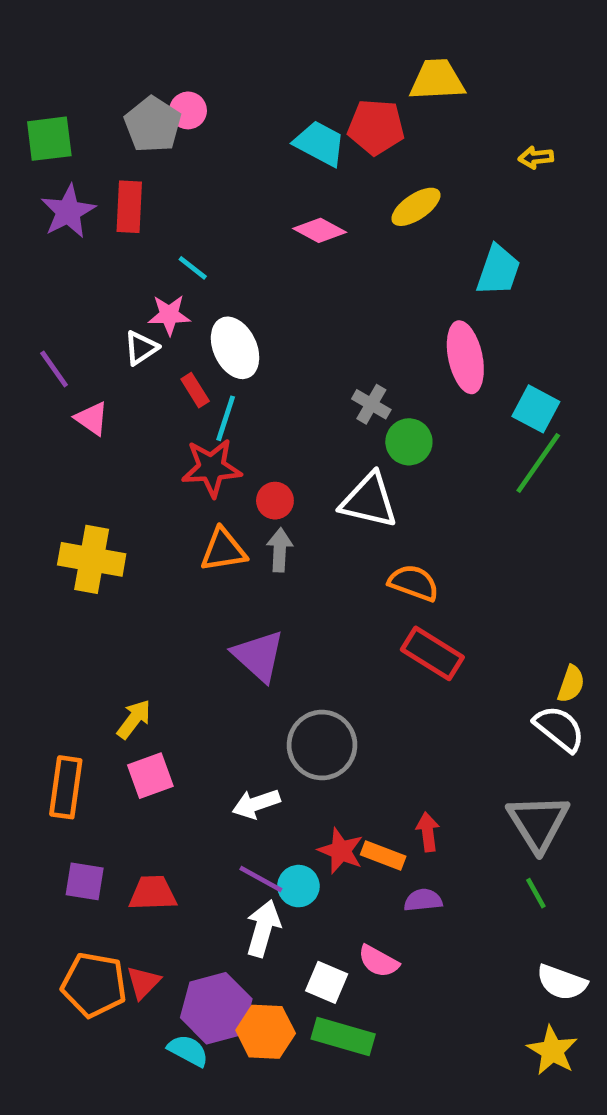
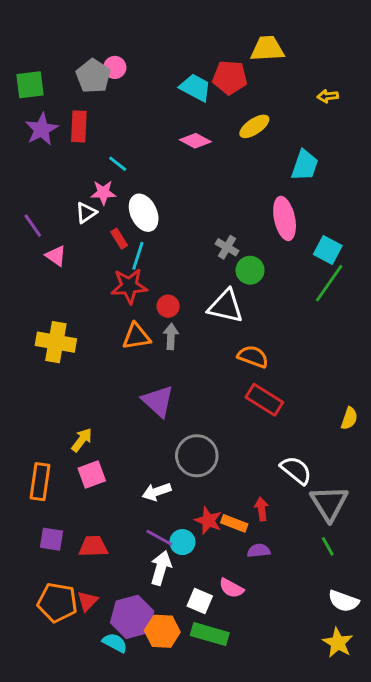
white semicircle: (559, 729) -> (296, 470), moved

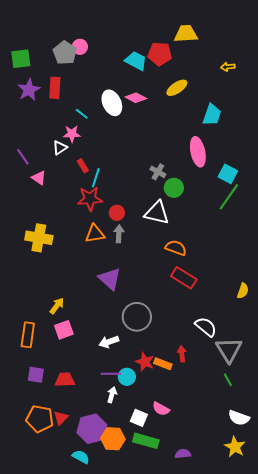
white ellipse: (144, 213) -> (112, 103), moved
purple line: (159, 538) -> (111, 374), turned -30
purple semicircle: (259, 551) -> (183, 454), moved
white arrow: (161, 568) -> (112, 395), size x0.7
cyan semicircle: (115, 643) -> (81, 457), moved

